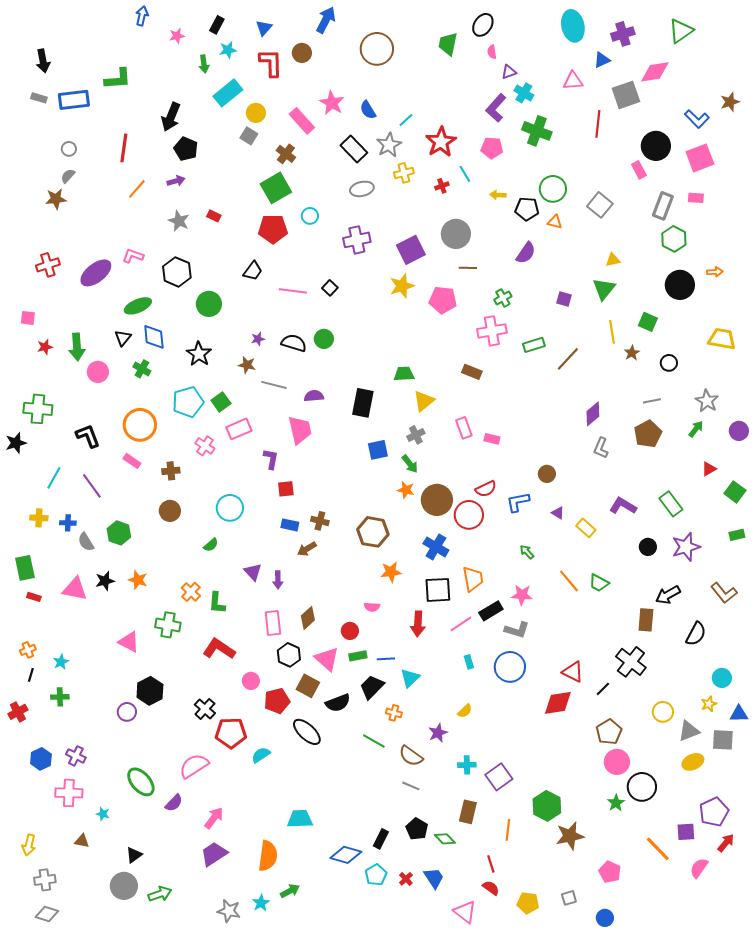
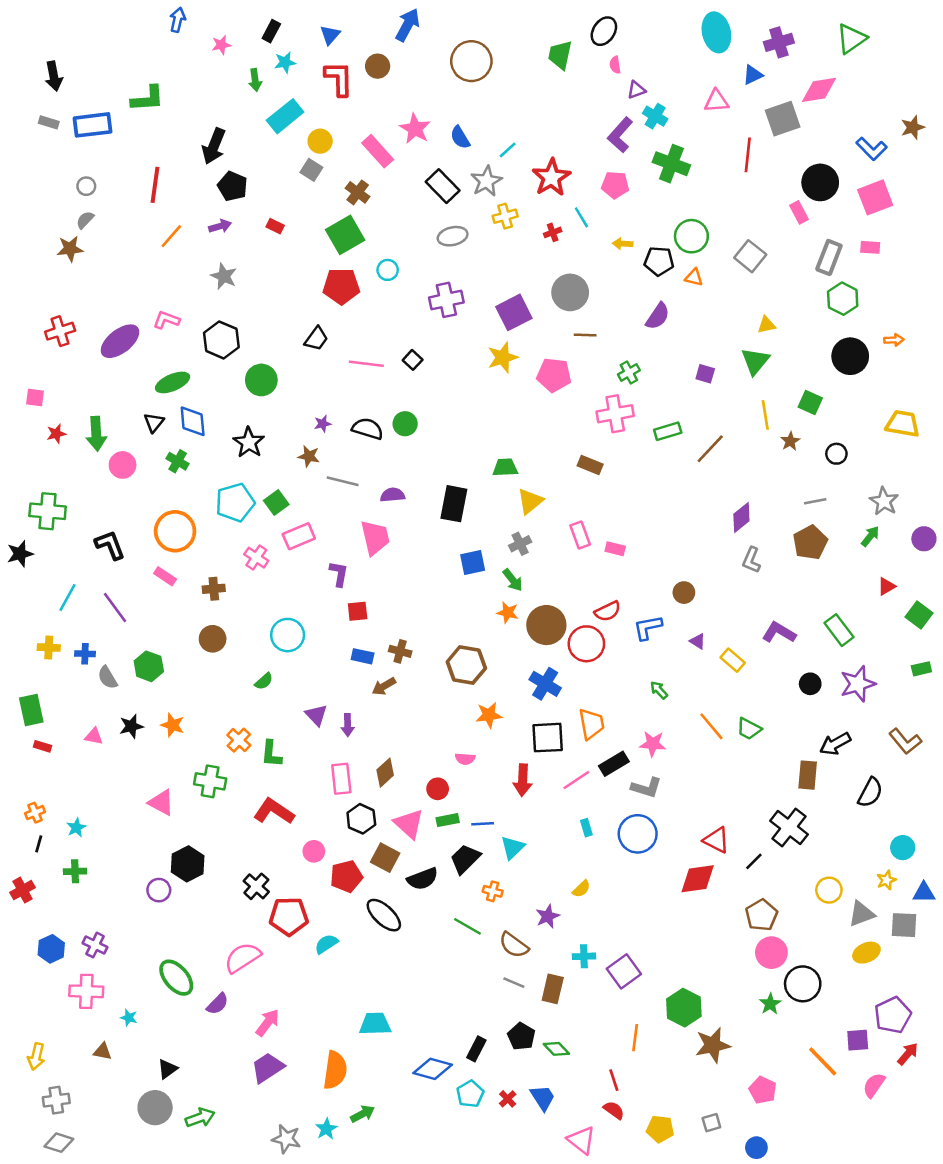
red rectangle: (214, 216) -> (275, 226), moved
pink triangle: (75, 589) -> (94, 736), size x0.6
brown rectangle: (468, 812) -> (553, 989), moved

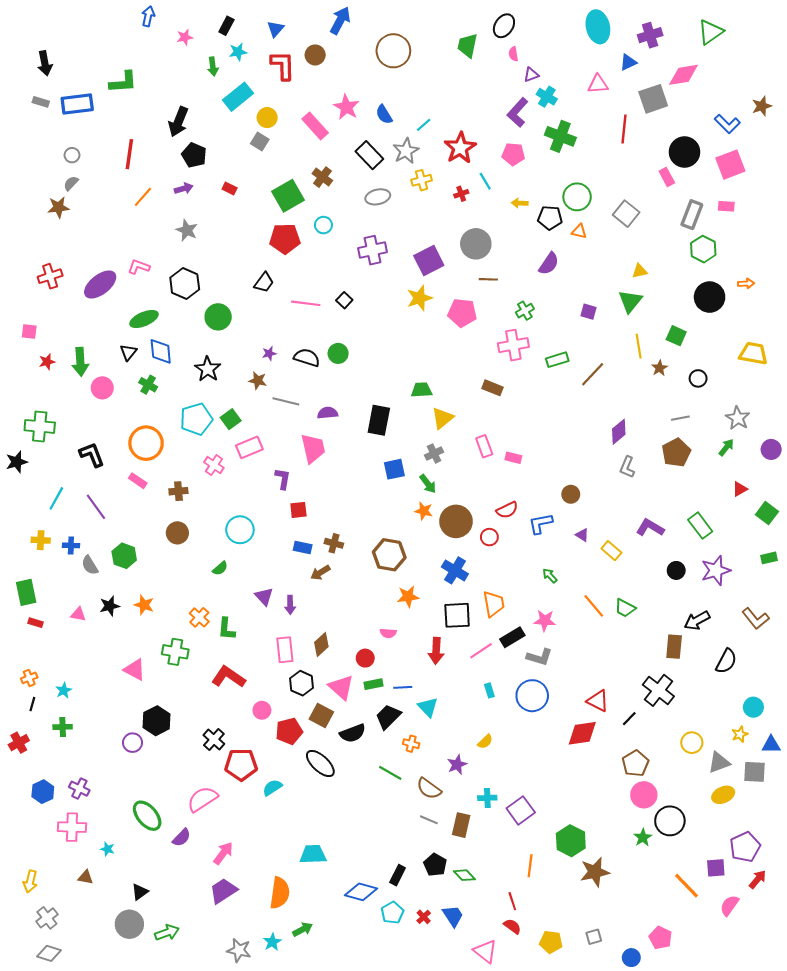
brown cross: (358, 192) -> (322, 177), moved
red circle: (586, 644) -> (489, 537), size x0.6
cyan triangle: (513, 848) -> (428, 707), turned -30
pink pentagon: (763, 1090) -> (661, 938), moved
gray cross: (56, 1100) -> (47, 918), turned -30

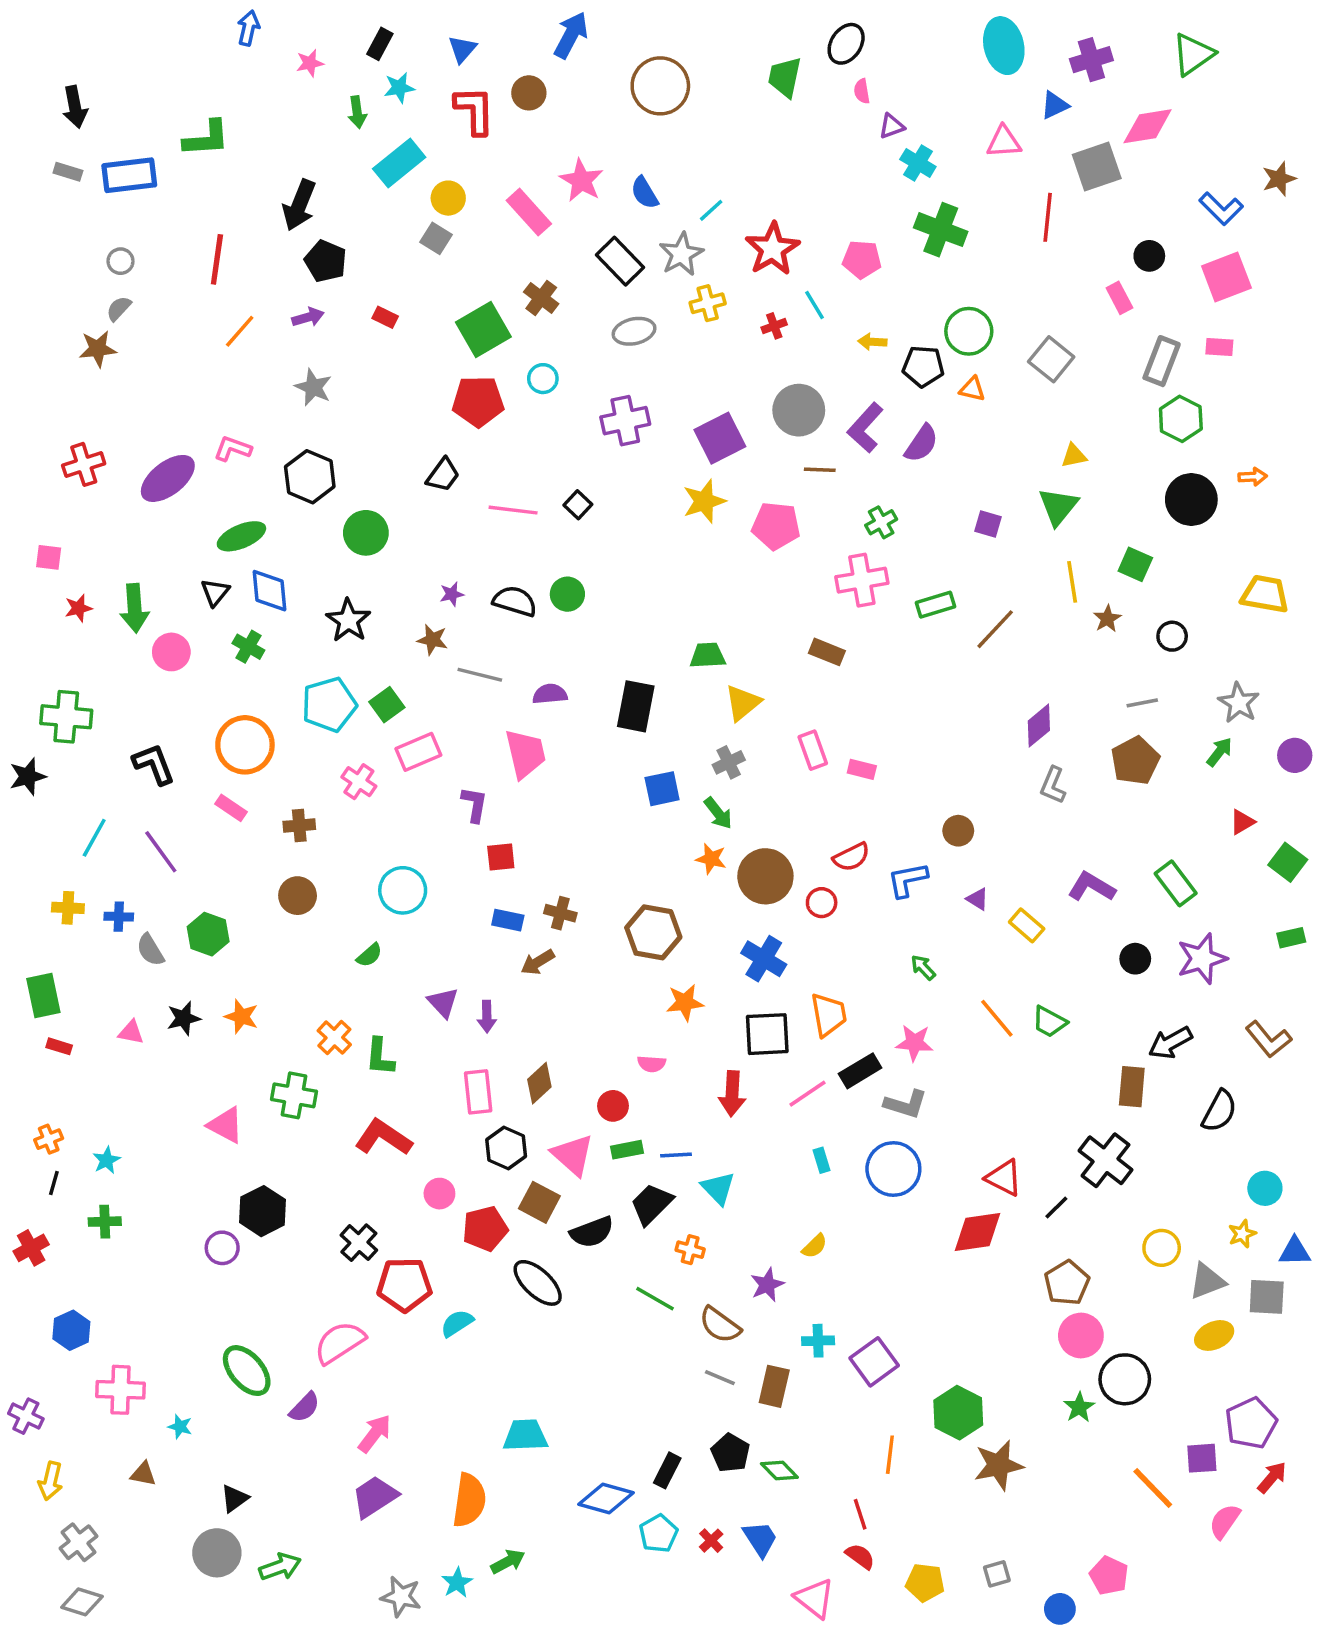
purple L-shape: (518, 112) -> (865, 428), moved
black circle: (685, 152) -> (1149, 256), size x0.6
purple cross: (79, 789) -> (26, 1416), moved

